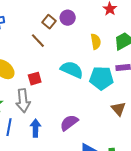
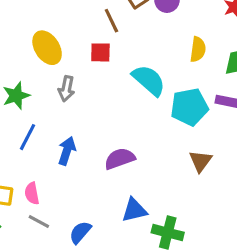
cyan pentagon: (101, 78) -> (189, 107), turned -30
red square: (35, 79) -> (100, 52), moved
gray arrow: (23, 101) -> (66, 89), moved, size x0.7

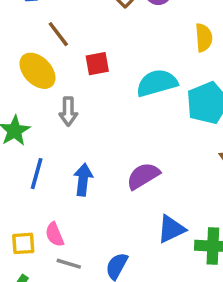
brown line: (111, 21) -> (58, 34), moved
cyan semicircle: (149, 80) -> (157, 83), turned -45

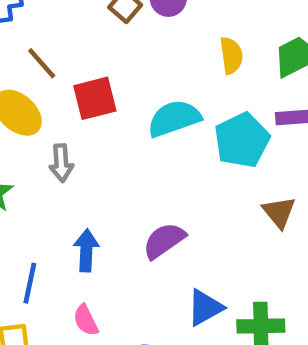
red square: (97, 64) -> (95, 98), size x1.4
blue line: (37, 174) -> (30, 283), moved
pink semicircle: (55, 234) -> (86, 320), moved

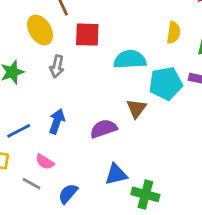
brown triangle: (279, 212) -> (136, 108), moved
blue line: (30, 283) -> (19, 131), turned 35
pink semicircle: (86, 320) -> (45, 162), turned -48

